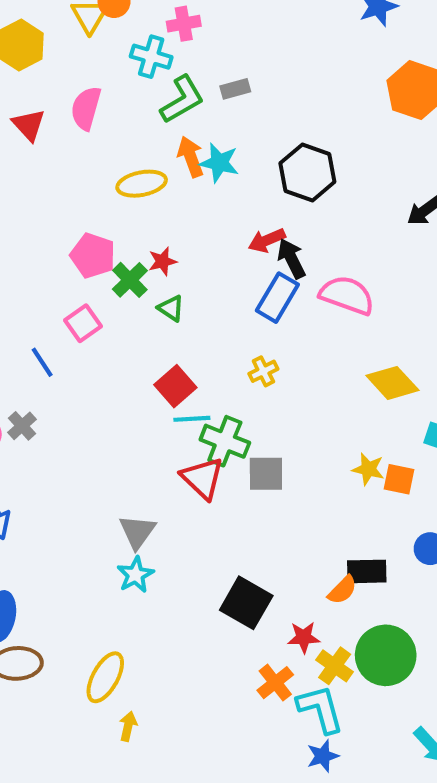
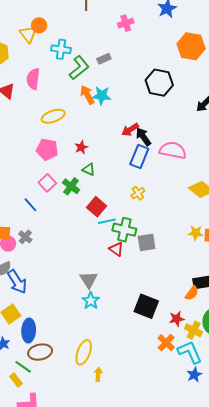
pink cross: (184, 24) -> (126, 23), moved
black hexagon: (307, 173) -> (159, 83), moved
yellow ellipse: (142, 184) -> (53, 116), moved
green cross: (130, 280) -> (71, 186), moved
red triangle: (203, 478) -> (116, 249), size x0.7

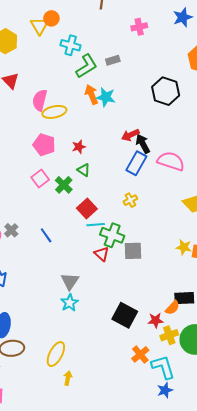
pink semicircle: (33, 79) -> (40, 100), moved
blue line: (30, 205) -> (46, 235), moved
red star: (177, 319) -> (156, 320), moved
yellow cross: (194, 330) -> (169, 335), moved, turned 36

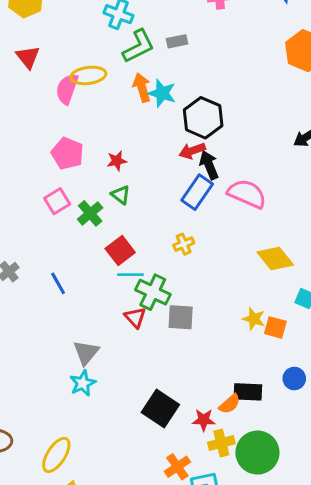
black hexagon: (166, 91) -> (203, 118), moved
yellow ellipse: (54, 112) -> (88, 75), moved

